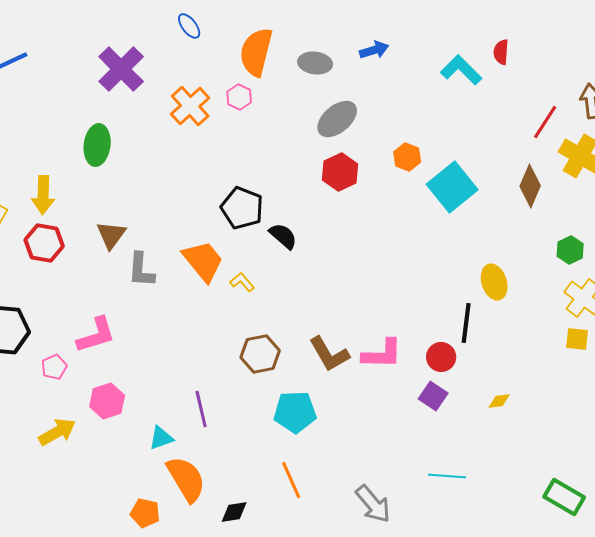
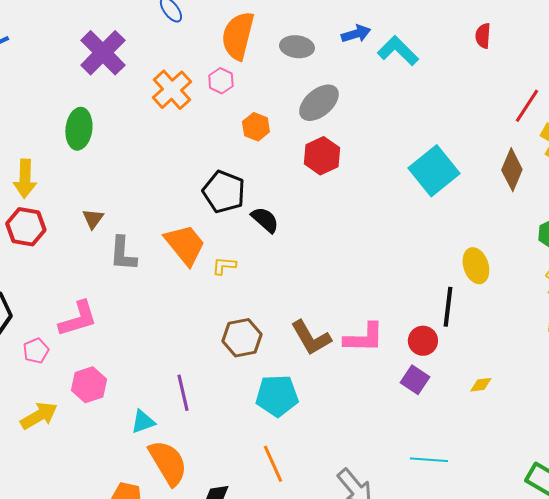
cyan L-shape: (461, 70) -> (398, 51), moved
orange hexagon: (407, 157) -> (256, 127), moved
brown triangle: (111, 235) -> (93, 219), size x0.7
yellow L-shape: (242, 282) -> (224, 266), turned -45

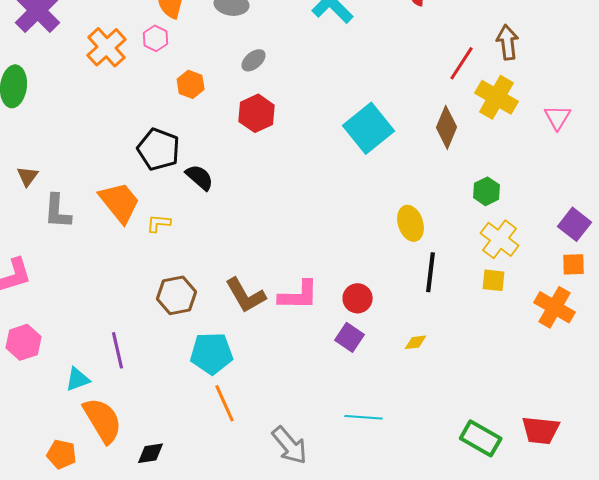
gray ellipse: (319, 103) -> (254, 60), size x0.6
black line: (448, 307) -> (431, 272), moved
orange line: (273, 464) -> (225, 403), moved

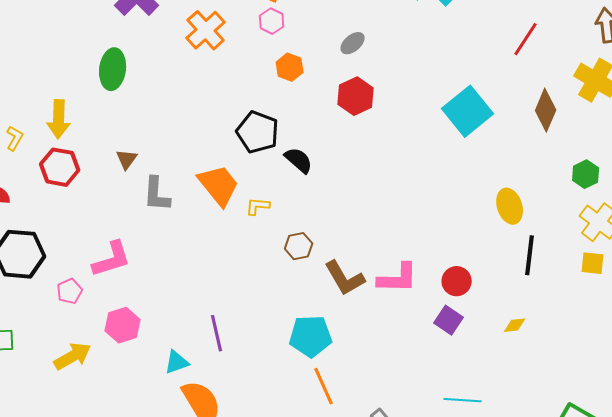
pink hexagon: (156, 38) -> (272, 21), moved
red line: (462, 63) -> (526, 39), moved
brown hexagon: (177, 295) -> (299, 246), moved, size x0.7

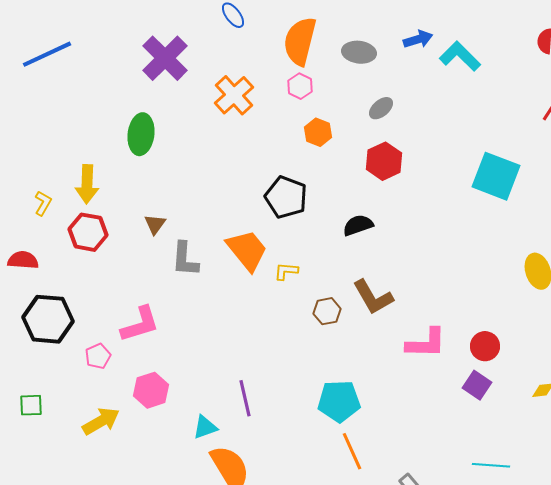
cyan square: (468, 111) -> (496, 176), turned -30
black semicircle: (299, 160) -> (358, 225), moved, turned -60
brown L-shape: (345, 278) -> (373, 297), moved

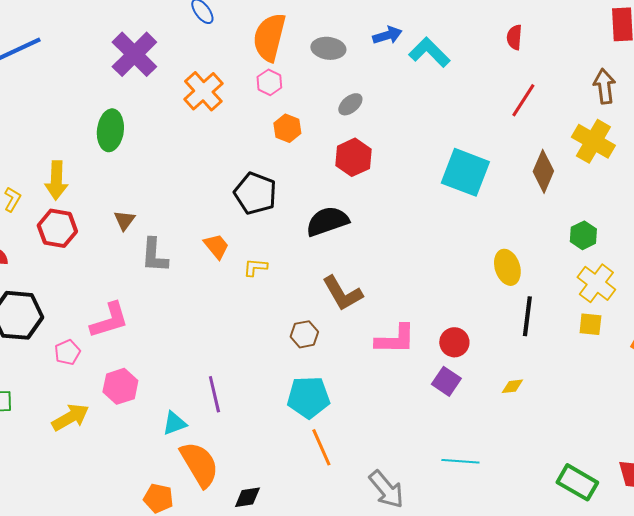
black semicircle: (358, 225) -> (327, 221), size x1.4
orange trapezoid: (247, 250) -> (216, 246), size x0.6
brown hexagon: (327, 311) -> (304, 334), moved

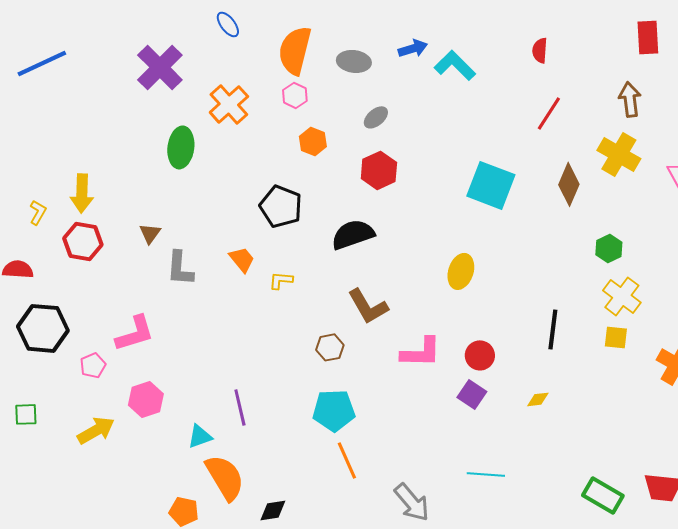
green ellipse: (110, 130) -> (181, 147), moved
yellow ellipse: (507, 267) -> (461, 271), moved, turned 36

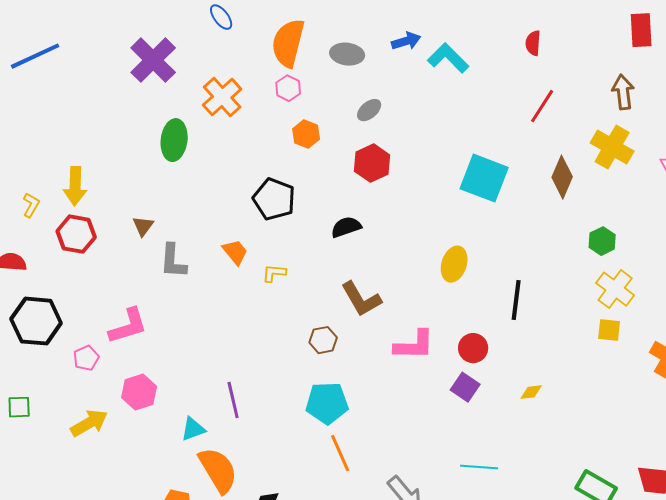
black semicircle: (353, 234) -> (346, 227), size x0.7
black line: (553, 329) -> (516, 300), moved

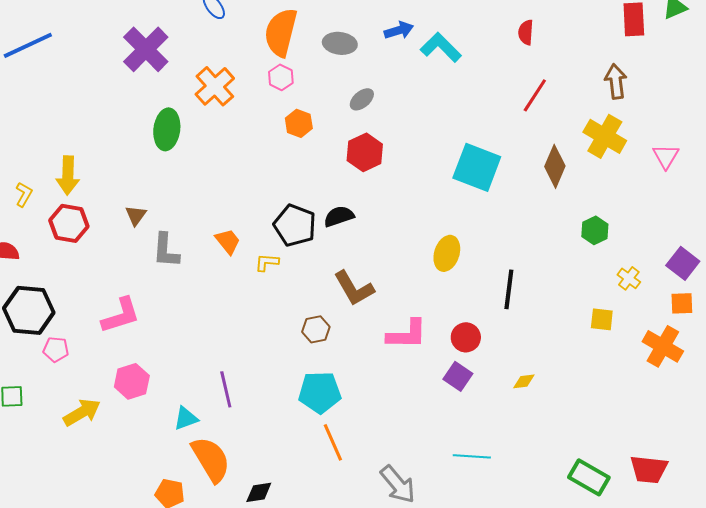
black pentagon: (274, 199) -> (295, 225), moved
yellow cross: (615, 289) -> (629, 278), moved, size x0.6
pink pentagon: (86, 358) -> (56, 349), moved, turned 30

